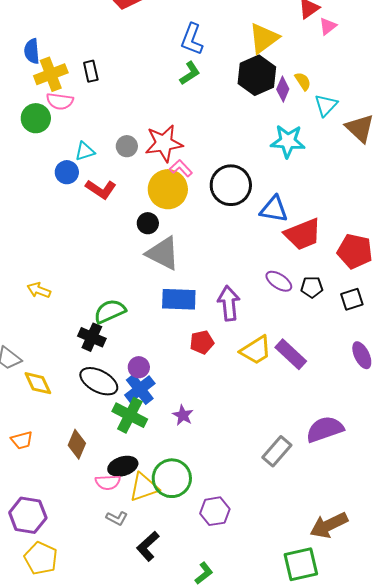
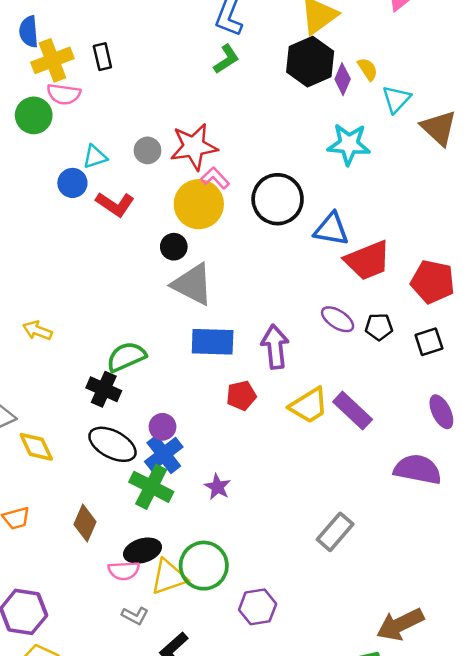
purple semicircle: (325, 429) -> (418, 469), moved, turned 30

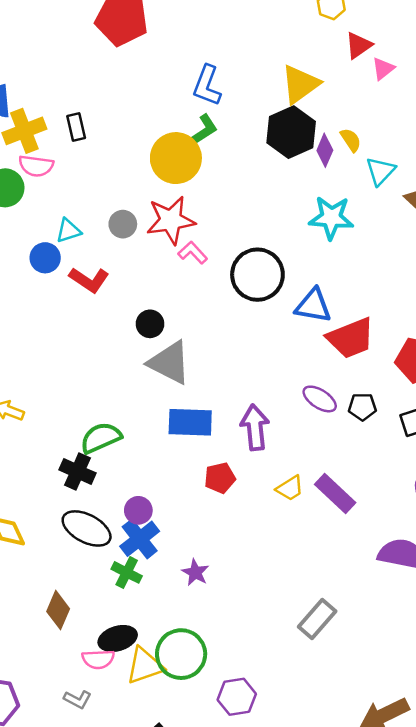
yellow circle: (199, 204) -> (176, 158), moved
yellow trapezoid: (309, 406) -> (290, 488), size x0.7
green cross: (151, 487) -> (127, 572), size x0.7
gray L-shape: (135, 616) -> (77, 699), moved

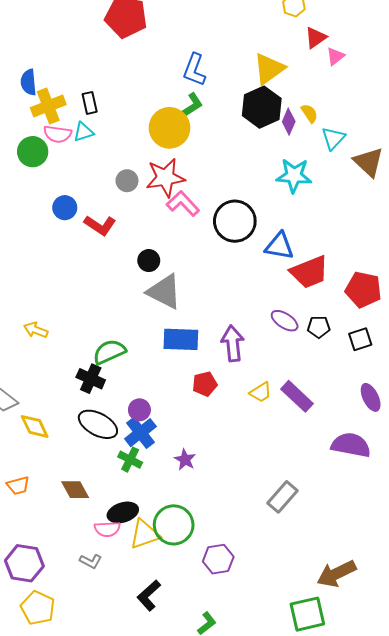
cyan triangle: (68, 231) -> (83, 132), moved
pink L-shape: (193, 253) -> (183, 204), size x1.4
brown diamond: (58, 610) -> (75, 490), turned -52

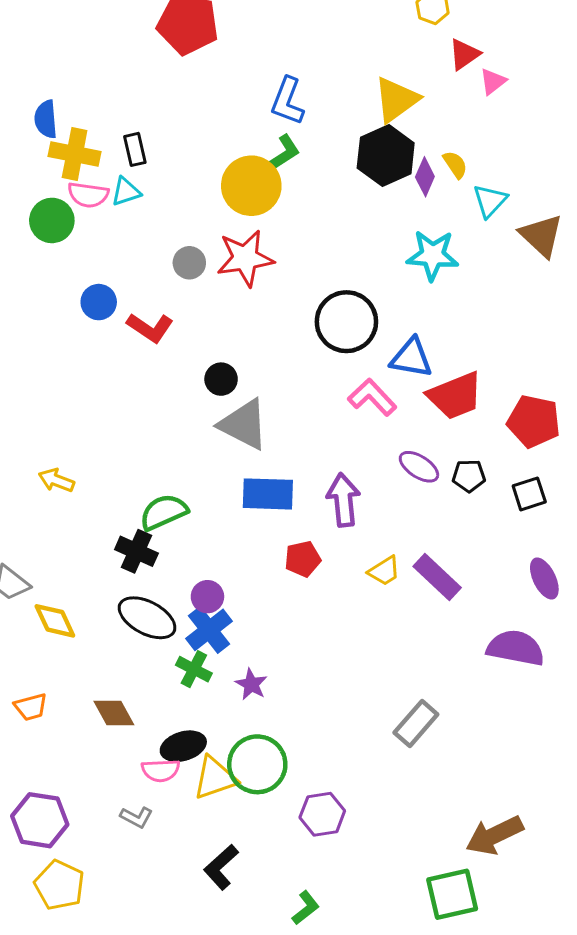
yellow cross: (48, 106) -> (75, 154), turned 32
pink L-shape: (183, 204) -> (372, 397), moved
purple star: (185, 460) -> (251, 684), moved

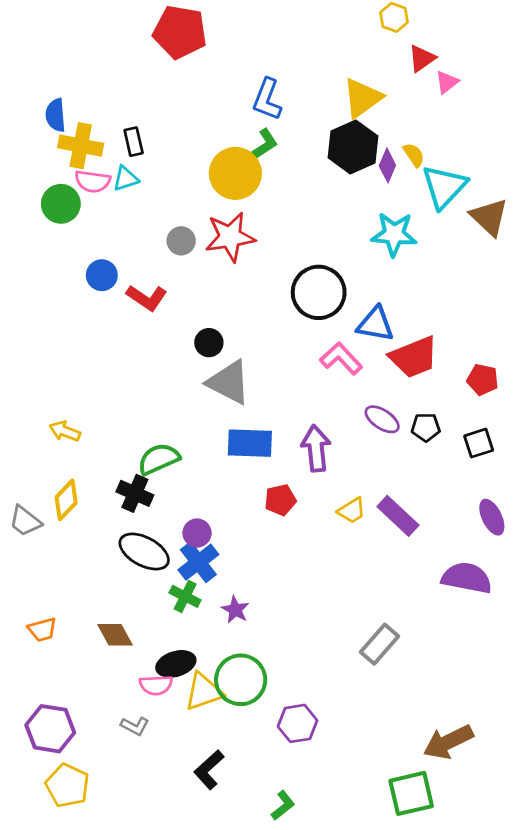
cyan triangle: (490, 201) -> (444, 187), size x1.5
red pentagon: (534, 421) -> (483, 380), size x0.7
yellow diamond: (55, 621) -> (66, 500), moved, turned 69

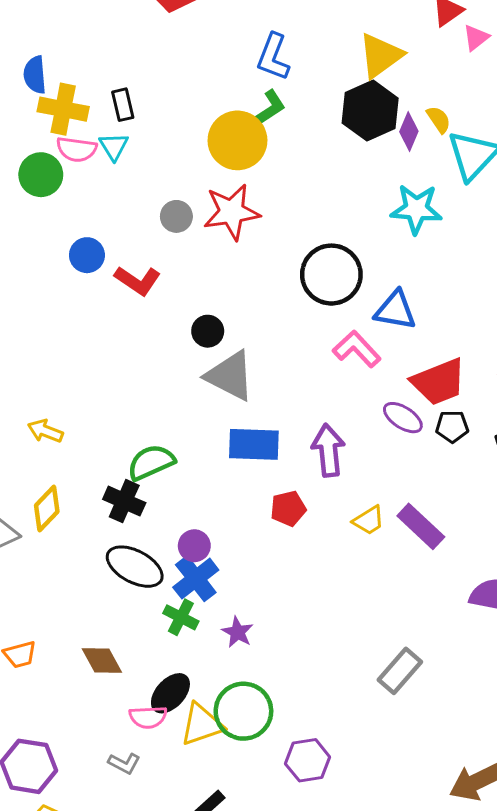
cyan triangle: (126, 179) -> (114, 146), turned -44
red trapezoid: (414, 357) -> (439, 382), moved
black ellipse: (176, 664) -> (170, 693), turned -30

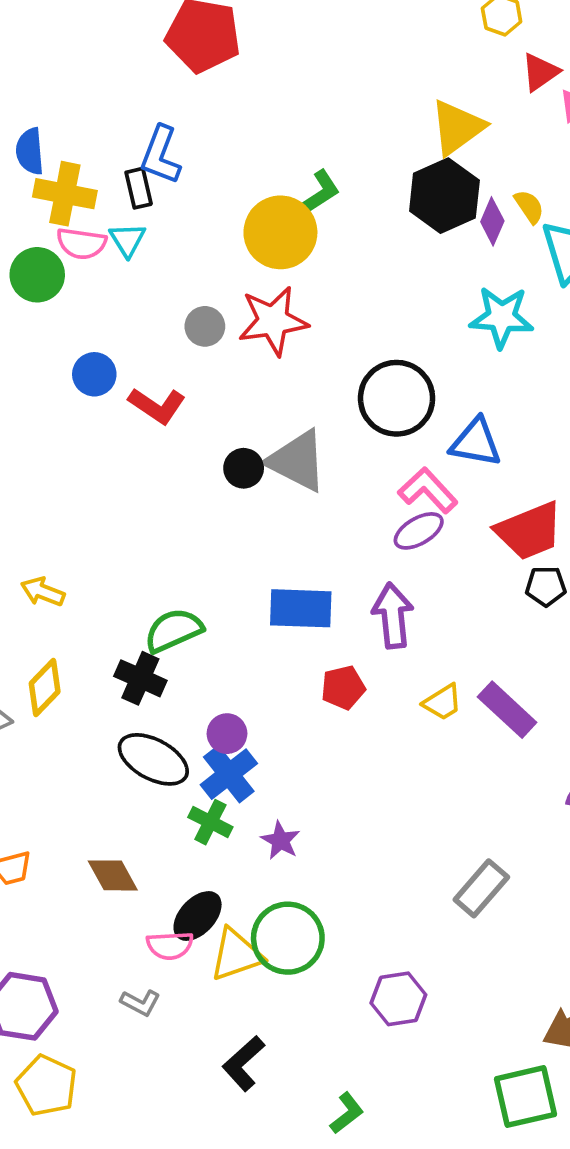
blue L-shape: (273, 57) -> (161, 155), moved
gray triangle: (230, 376) -> (297, 461), moved
purple ellipse: (403, 418) -> (419, 531), moved, turned -63
purple hexagon: (308, 760) -> (398, 999), moved

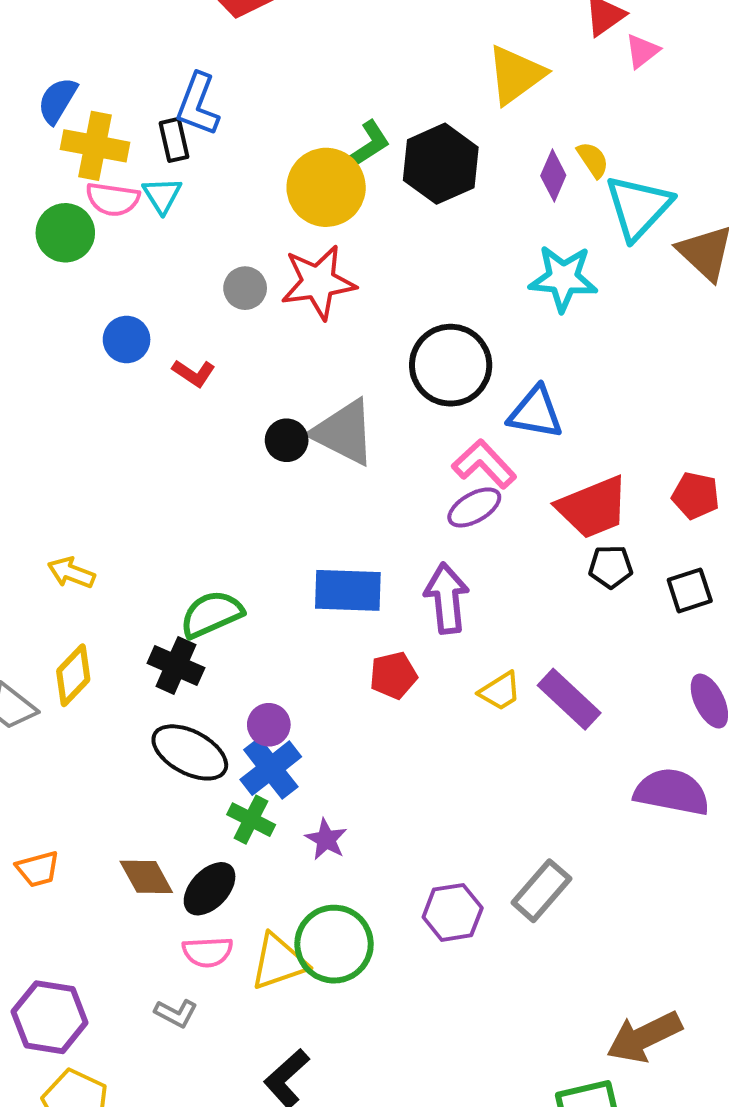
blue semicircle: (30, 151) -> (57, 100), turned 36
black hexagon: (444, 196) -> (441, 164), moved
red L-shape: (157, 406) -> (194, 373), size x0.7
black ellipse: (198, 916) -> (210, 889), moved
purple hexagon: (398, 999) -> (453, 912), moved

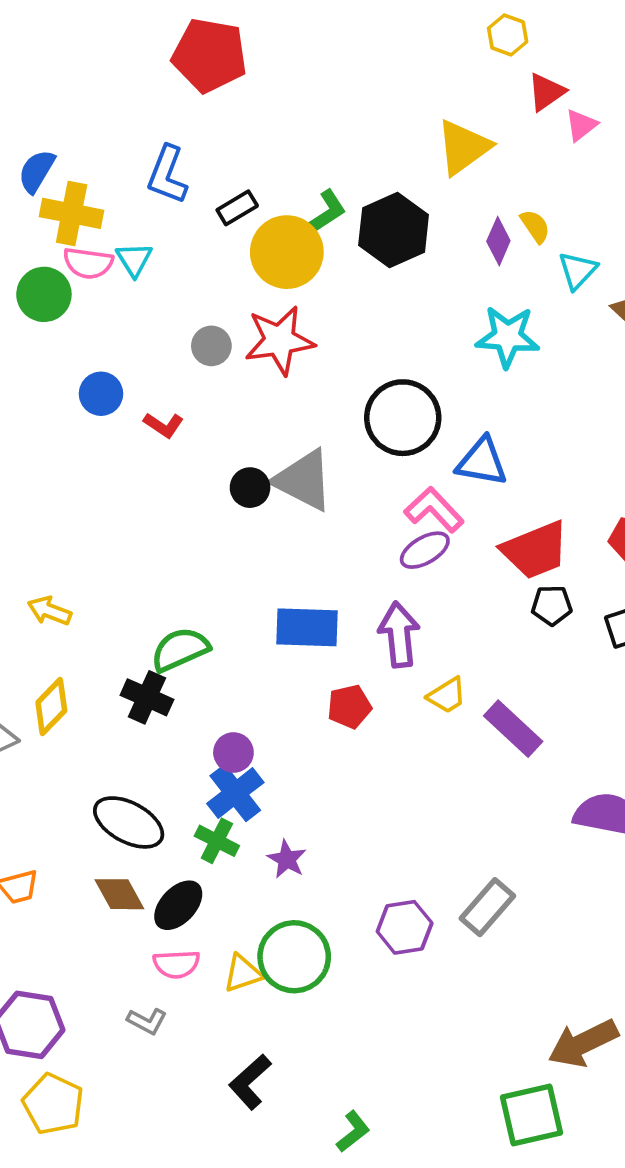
black rectangle: (174, 140) -> (237, 208), moved, turned 72
cyan triangle: (638, 207) -> (578, 270), size x0.6
yellow trapezoid: (500, 691) -> (447, 695), moved
black ellipse: (190, 752) -> (129, 822), moved
yellow triangle: (279, 962) -> (243, 973), size x0.7

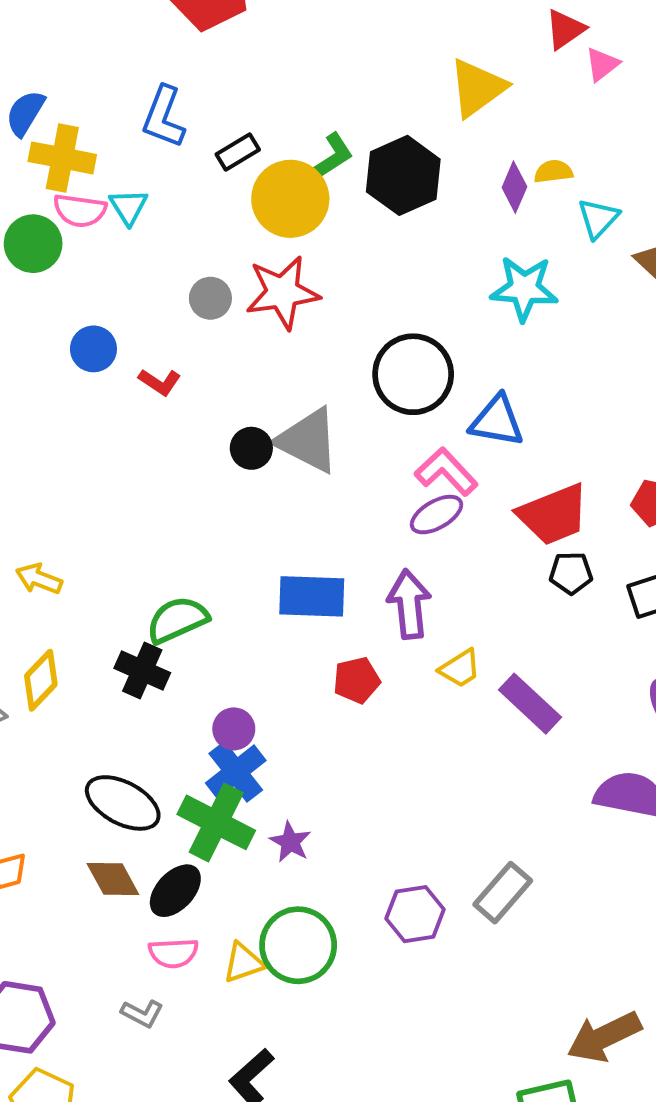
yellow semicircle: (535, 226) -> (553, 172), turned -63
green cross: (217, 841) -> (216, 822), size x1.6

